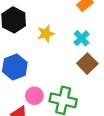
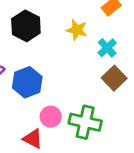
yellow star: (46, 34) -> (77, 30), moved, turned 30

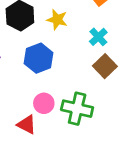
yellow star: (77, 30) -> (57, 20), moved
blue hexagon: (27, 82) -> (39, 58), moved

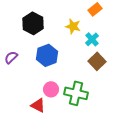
yellow star: (57, 20) -> (73, 26), moved

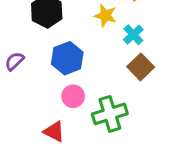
pink circle: (51, 89) -> (73, 96), moved
green cross: (76, 93) -> (110, 114), turned -30

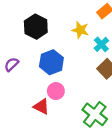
green cross: (110, 114) -> (95, 114), moved, turned -35
red triangle: (54, 132) -> (41, 107), moved

